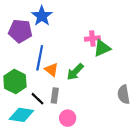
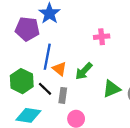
green triangle: (102, 48) -> (112, 89), moved
black line: (38, 99) -> (45, 89), moved

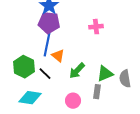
purple pentagon: (27, 29) -> (49, 23), moved
green arrow: (84, 71) -> (77, 71), moved
gray rectangle: (63, 95) -> (97, 92), moved

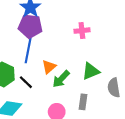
orange triangle: (58, 56) -> (49, 67), moved, turned 40
green triangle: (105, 74) -> (91, 71), moved

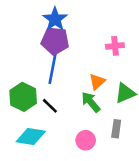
orange triangle: (49, 67) -> (97, 82), moved
green arrow: (61, 79) -> (91, 102), turned 96

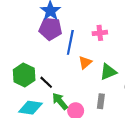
blue line: (52, 69) -> (70, 42), moved
green arrow: (91, 102) -> (60, 101), moved

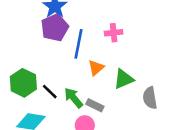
purple pentagon: (50, 29) -> (55, 28), turned -30
green arrow: (60, 101) -> (74, 98), moved
gray rectangle: (101, 101) -> (95, 105), moved, turned -72

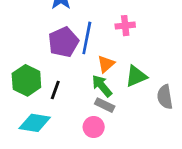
purple pentagon: (55, 28) -> (63, 42), moved
black line: (50, 92) -> (55, 90), turned 66
green arrow: (74, 98) -> (102, 86), moved

